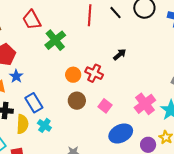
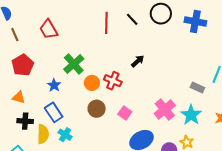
green cross: (55, 40) -> (74, 64), moved
blue star: (16, 76) -> (54, 85), moved

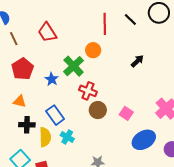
red cross: (113, 81) -> (88, 91), moved
orange circle: (92, 83) -> (93, 50), moved
blue star: (54, 85) -> (52, 79), moved

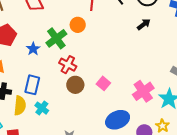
black arrow: (137, 61) -> (144, 24), moved
pink square: (126, 113) -> (103, 83), moved
blue rectangle: (55, 115) -> (32, 85), turned 42

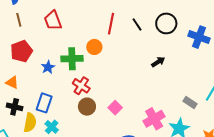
black arrow: (144, 24) -> (158, 62), moved
green cross: (56, 38) -> (72, 59), turned 30

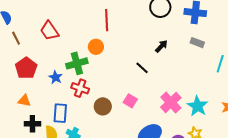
black line: (137, 24) -> (142, 68), moved
red cross: (81, 86) -> (80, 88), moved
gray rectangle: (190, 102) -> (197, 43), moved

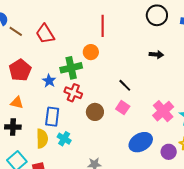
brown line: (16, 38) -> (16, 31), moved, turned -32
black arrow: (161, 46) -> (156, 54), turned 48
black line: (142, 68) -> (125, 85), moved
black cross: (32, 124) -> (13, 127), moved

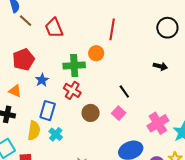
blue star: (49, 81) -> (42, 80), moved

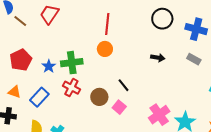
red trapezoid: (54, 28) -> (49, 14), moved, turned 60
orange circle: (96, 53) -> (105, 49), moved
blue star: (42, 80) -> (49, 66), moved
blue rectangle: (48, 111) -> (39, 97), moved, turned 30
brown circle: (91, 113) -> (99, 97), moved

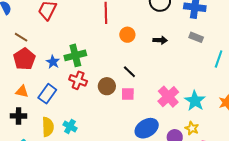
brown line: (20, 21) -> (21, 37), moved
orange circle: (105, 49) -> (127, 35), moved
pink square: (119, 107) -> (128, 94), turned -32

